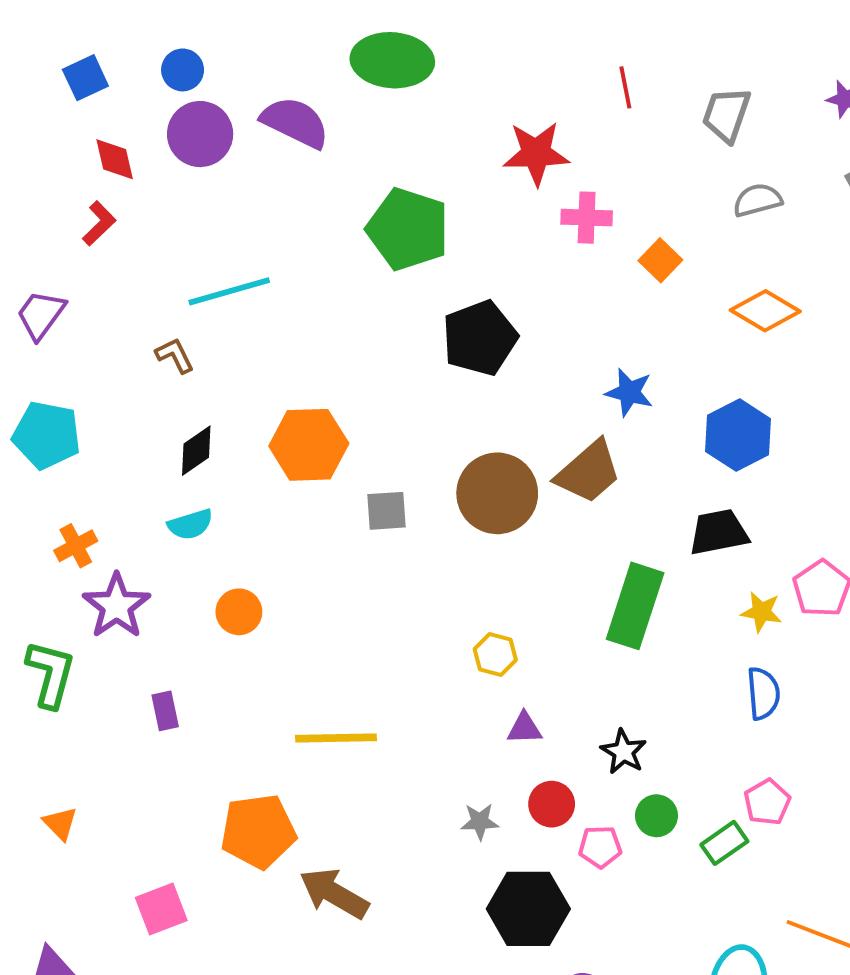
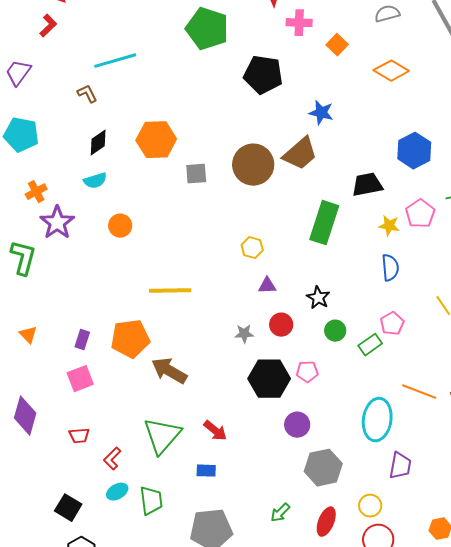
black pentagon: (480, 338) -> (263, 75), moved, turned 30
blue hexagon: (738, 435) -> (414, 151), moved
purple rectangle: (165, 711) -> (82, 340), moved, turned 30
pink pentagon: (600, 847) -> (307, 372), moved

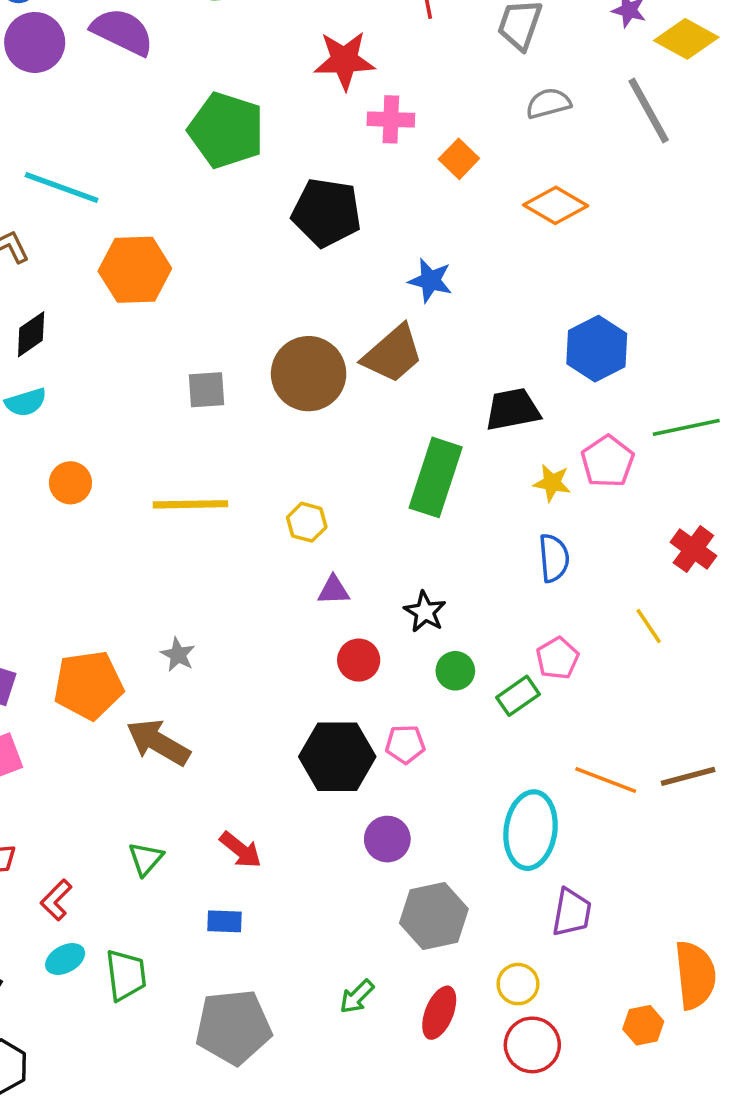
cyan line: (115, 61) -> (62, 187), turned 36
orange hexagon: (156, 140) -> (135, 270), moved
yellow line: (170, 291) -> (190, 504), moved
gray star: (244, 334) -> (178, 655), moved, turned 30
green triangle: (162, 436) -> (146, 859), size x0.5

